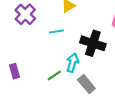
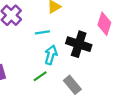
cyan arrow: (72, 63) -> (51, 55), moved

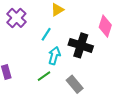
cyan line: (42, 32) -> (46, 34), turned -48

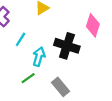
cyan line: (46, 34) -> (21, 39), moved

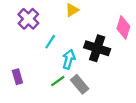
gray rectangle: (60, 87) -> (80, 84), moved

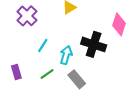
cyan line: (50, 42) -> (43, 45), moved
green line: (58, 81) -> (47, 74), moved

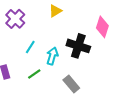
gray rectangle: (77, 79) -> (71, 84), moved

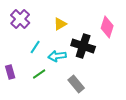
yellow triangle: (55, 11) -> (60, 24), moved
cyan arrow: (52, 56) -> (57, 56), turned -114

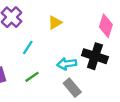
black cross: (83, 46) -> (95, 56), moved
cyan arrow: (57, 56) -> (67, 64), moved

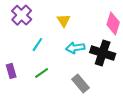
yellow triangle: (55, 23) -> (64, 20), turned -32
cyan arrow: (67, 64) -> (75, 48), moved

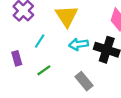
yellow triangle: (64, 20) -> (67, 16), size x1.6
purple rectangle: (11, 71) -> (17, 58), moved

